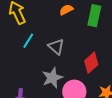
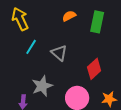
gray star: (52, 78) -> (42, 86), moved

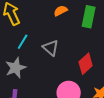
gray star: (42, 86) -> (16, 68), moved

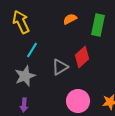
gray triangle: (51, 48) -> (60, 67), moved, turned 48
red diamond: (86, 64) -> (82, 57), moved

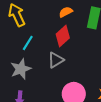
red diamond: (82, 57) -> (63, 36), moved

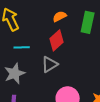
cyan line: (28, 43) -> (22, 47), turned 56

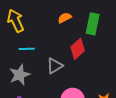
red diamond: (57, 40) -> (78, 49), moved

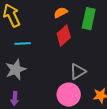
red diamond: (78, 49) -> (64, 36), moved
gray triangle: (55, 66) -> (78, 72), moved

